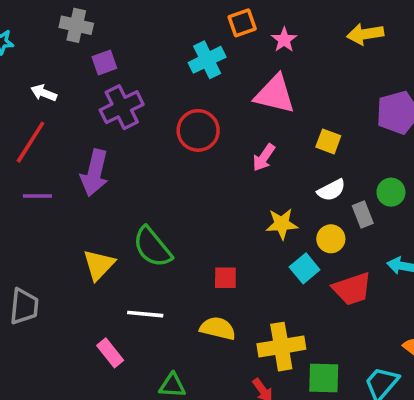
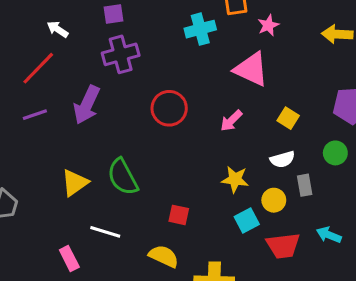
red circle: (198, 130) -> (169, 108), moved
green circle: (391, 192) -> (335, 153), moved
purple line: (37, 196) -> (35, 115), turned -30

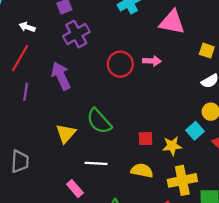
purple arrow: (87, 105) -> (61, 76), turned 144
purple line: (35, 115) -> (26, 92), turned -48
pink arrow: (231, 121) -> (152, 61), moved, turned -120
yellow star: (235, 179) -> (172, 146), moved

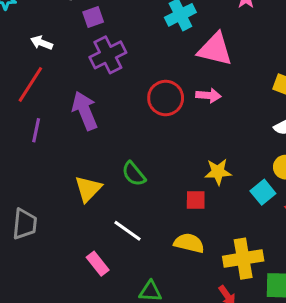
pink triangle: (172, 22) -> (215, 49), moved
green semicircle: (99, 121) -> (134, 174), size x0.7
yellow star: (172, 146) -> (218, 172), moved
white line: (96, 163) -> (127, 231), turned 30

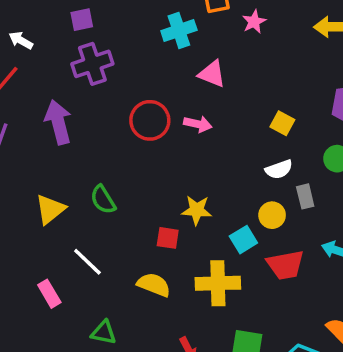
pink triangle: (215, 49) -> (212, 74), size x0.7
yellow cross: (243, 259) -> (218, 283), moved

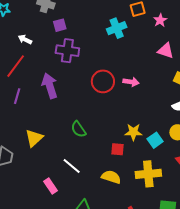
purple cross: (92, 64) -> (67, 51), turned 30
pink triangle: (212, 74) -> (166, 51), moved
yellow triangle: (50, 209) -> (34, 138), moved
cyan square: (243, 240) -> (155, 140), moved

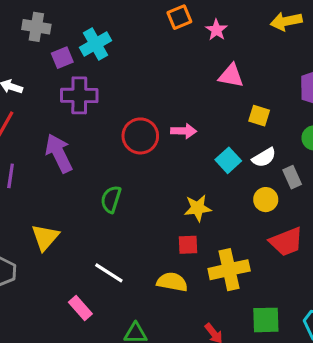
cyan cross: (117, 28) -> (96, 44), moved
green semicircle: (79, 129) -> (111, 199), moved, turned 60
cyan square: (155, 140) -> (228, 160), moved
red square: (118, 149) -> (188, 245), moved

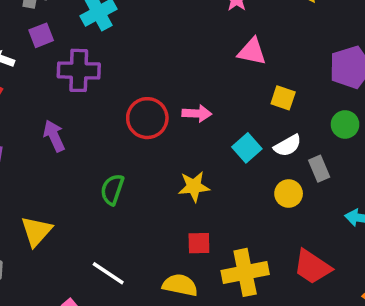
purple square: (62, 58) -> (41, 35), moved
purple arrow: (59, 153) -> (54, 136), size x0.7
yellow star: (198, 208) -> (194, 187), moved
red trapezoid: (286, 242) -> (312, 267), moved, turned 54

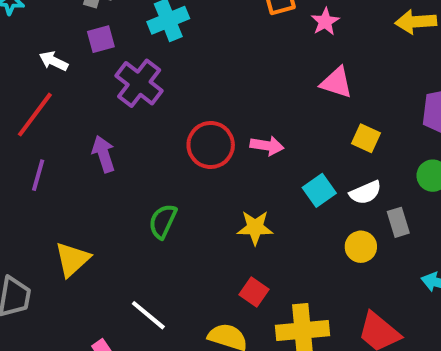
purple cross: (79, 70) -> (139, 83), turned 30
red square: (199, 243) -> (254, 292), turned 30

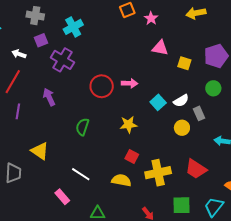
yellow square: (366, 138) -> (184, 63), moved
yellow triangle: (72, 259) -> (40, 151), turned -36

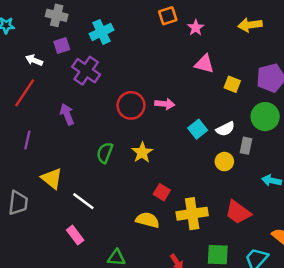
green circle: (213, 88) -> (265, 117), size x1.5
purple line: (18, 111) -> (27, 140), moved
gray rectangle: (199, 113) -> (246, 146), turned 32
yellow star: (128, 125) -> (142, 152), moved, turned -30
white line: (81, 174) -> (83, 201), moved

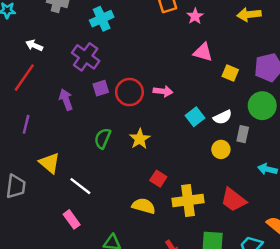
purple square: (62, 46) -> (101, 88), moved

